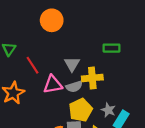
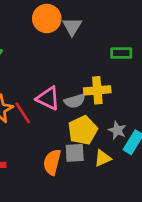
gray triangle: (72, 64) -> (72, 26), moved
red line: (32, 65) -> (23, 113), moved
pink triangle: (53, 84) -> (48, 98), turned 36

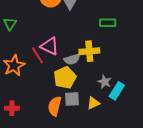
pink triangle: (48, 98) -> (50, 46), moved
red line: (23, 113) -> (37, 55), moved
yellow pentagon: (83, 130) -> (65, 78), moved

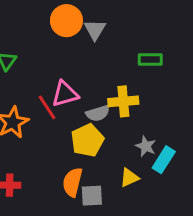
pink triangle: (50, 46) -> (65, 94), turned -42
gray square: (72, 99) -> (92, 196), moved

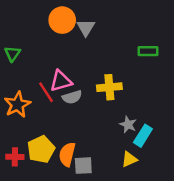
green rectangle: (150, 59) -> (148, 51), moved
gray semicircle: (98, 113) -> (72, 97), moved
yellow pentagon: (87, 140) -> (41, 149), moved
yellow triangle: (129, 178) -> (129, 159), moved

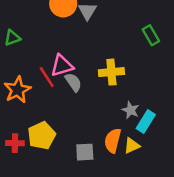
green rectangle: (148, 51) -> (151, 35), turned 60
green triangle: (12, 54) -> (12, 38), turned 35
gray semicircle: (72, 97) -> (73, 82), turned -108
orange semicircle: (67, 154) -> (113, 141), moved

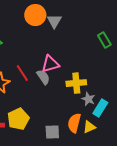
pink triangle: (62, 66) -> (50, 64), moved
yellow cross: (111, 72) -> (76, 83), moved

